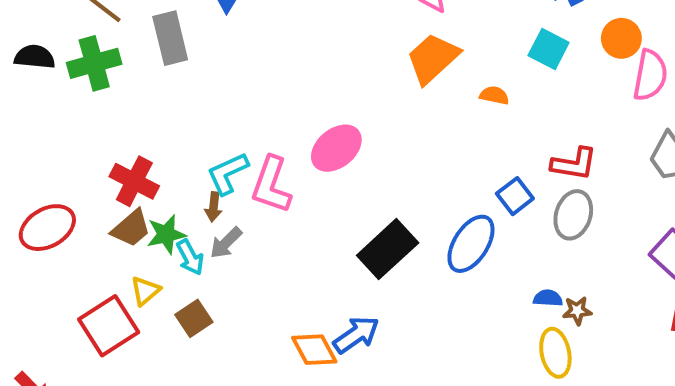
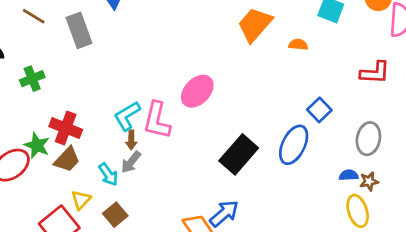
green cross: (94, 63) -> (32, 79), moved, size x0.7
red L-shape: (574, 164) -> (375, 73), moved
brown arrow: (213, 207) -> (131, 140), moved
gray ellipse: (573, 215) -> (368, 139), moved
green star: (166, 234) -> (37, 145), moved, turned -30

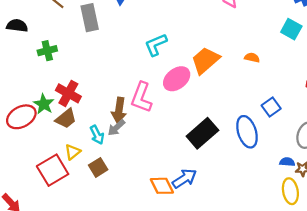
orange trapezoid: (255, 25) -> (205, 60), moved
orange semicircle: (298, 45) -> (252, 58), moved
cyan L-shape: (127, 116) -> (156, 45), moved
brown arrow: (131, 140) -> (119, 110), size x1.6
blue ellipse: (294, 145) -> (247, 132), turned -52

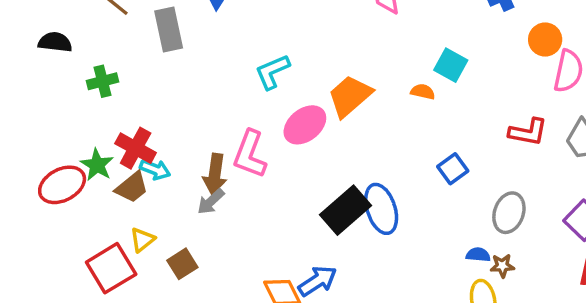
cyan square: (291, 29) -> (451, 65), moved
blue ellipse: (247, 132) -> (381, 209), moved
cyan arrow: (97, 135) -> (155, 170), moved, turned -42

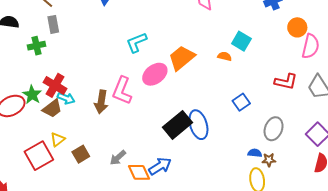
gray rectangle: (169, 29) -> (53, 24), moved, size x0.7
gray arrow: (211, 202) -> (118, 158), moved

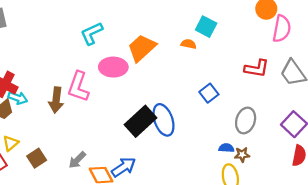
pink ellipse: (155, 74) -> (113, 67), turned 40

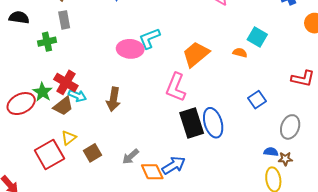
pink ellipse: (113, 67) -> (130, 49), moved
pink L-shape: (78, 87) -> (176, 87), moved
black rectangle: (141, 121) -> (192, 123), turned -68

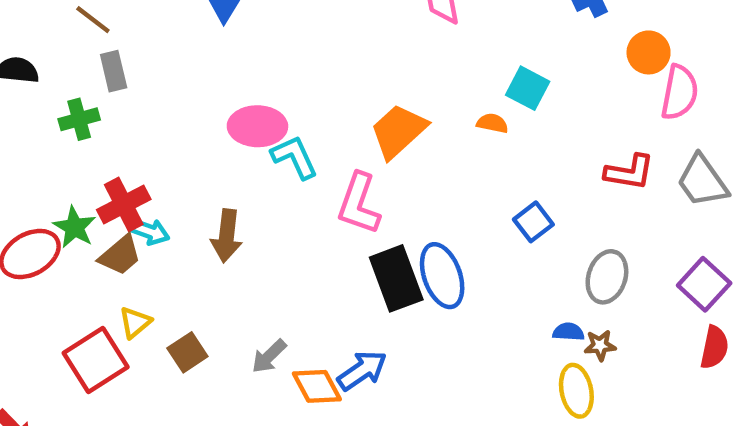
cyan L-shape: (150, 38) -> (294, 157), moved, turned 90
red cross: (66, 82) -> (124, 204), turned 35

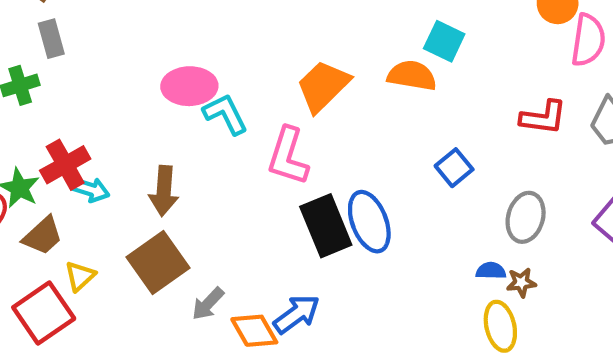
orange semicircle: (492, 123) -> (412, 76), size x1.6
brown trapezoid: (120, 255) -> (43, 236), moved
brown square: (187, 352) -> (158, 262), moved, size x1.6

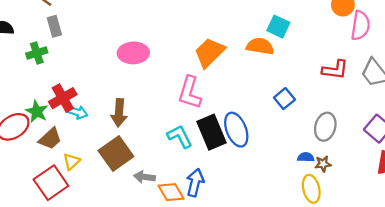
cyan L-shape: (225, 114) -> (180, 136), moved
gray arrow: (208, 304) -> (144, 177), turned 54
blue arrow: (297, 314) -> (195, 183), turned -40

